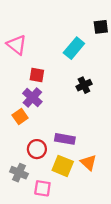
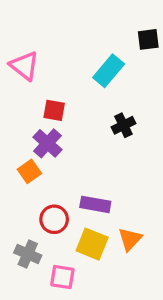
orange triangle: (88, 163) -> (130, 239), turned 30

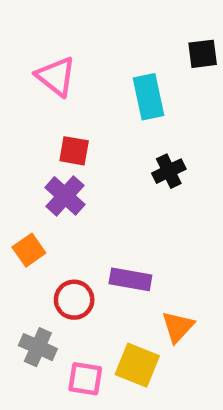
pink triangle: (24, 66) -> (56, 76), moved
cyan rectangle: (109, 71) -> (148, 97), turned -52
orange square: (29, 171) -> (29, 250), moved
yellow square: (92, 244) -> (137, 365), moved

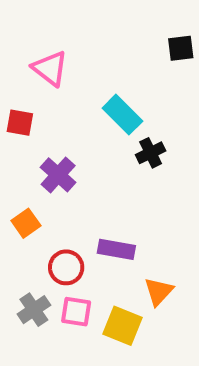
cyan rectangle: (148, 97) -> (122, 115), moved, turned -33
red square: (74, 151) -> (20, 123), moved
gray cross: (38, 347) -> (34, 310), turned 32
pink square: (85, 379) -> (76, 312), moved

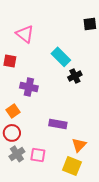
purple cross: (58, 175) -> (29, 87), turned -30
red circle: (66, 267) -> (12, 133), moved
yellow square: (122, 326) -> (72, 166), moved

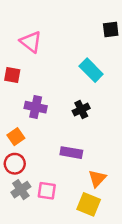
cyan rectangle: (61, 57) -> (91, 70), moved
black cross: (75, 76) -> (81, 110), moved

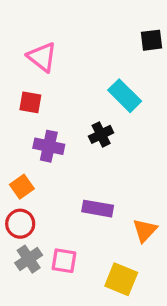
red square: (12, 75) -> (30, 102), moved
black cross: (81, 110) -> (101, 134), moved
orange triangle: (97, 178) -> (145, 230), moved

